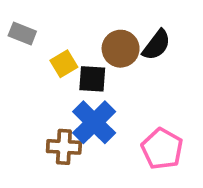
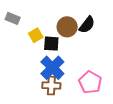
brown cross: (64, 147) -> (51, 86), moved

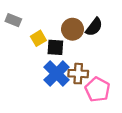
brown cross: (51, 86) -> (78, 74), moved

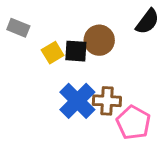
black semicircle: (94, 27) -> (147, 22), moved
black square: (55, 47) -> (76, 51), moved

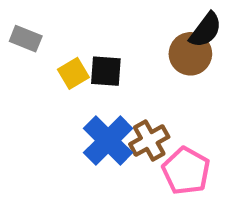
brown circle: (99, 40) -> (190, 54), moved
brown cross: (107, 101) -> (149, 141), turned -32

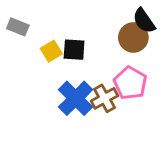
black semicircle: (206, 30) -> (144, 21), turned 108
pink pentagon: (186, 171) -> (130, 83), moved

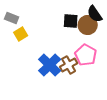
black square: (74, 50) -> (71, 21), moved
yellow square: (51, 51) -> (21, 34), moved

